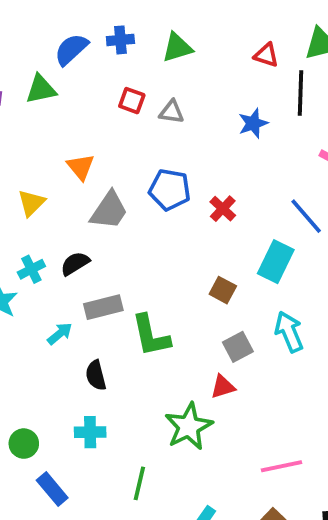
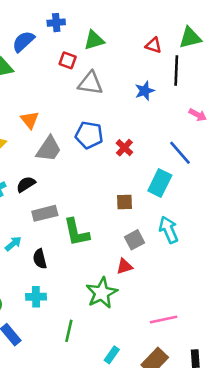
blue cross: (120, 40) -> (56, 23), moved
red square: (132, 101) -> (68, 60), moved
gray triangle: (172, 112) -> (90, 83), size x1.5
brown square: (223, 290) -> (124, 202), turned -30
cyan arrow: (60, 334) -> (13, 244), moved

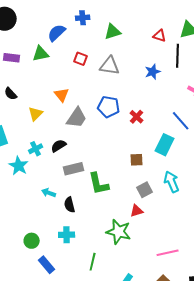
red square: (68, 60) -> (81, 59), moved
cyan arrow: (13, 244) -> (49, 193), turned -120
green star: (102, 293) -> (119, 232), turned -30

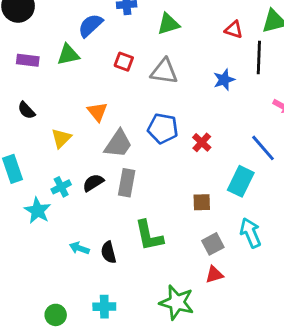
gray rectangle: (74, 169) -> (127, 183), moved, turned -66
black semicircle: (70, 205) -> (109, 252), moved
red triangle: (137, 211) -> (214, 275), moved

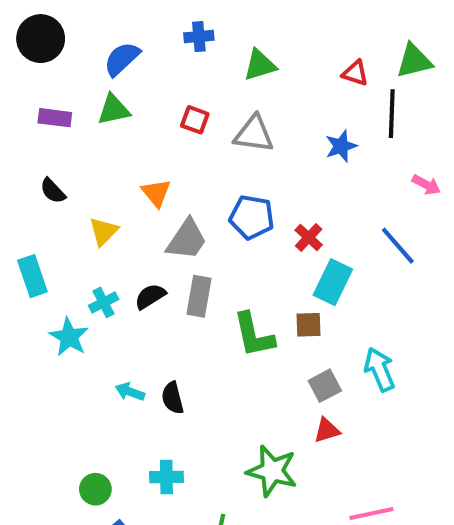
blue semicircle: (90, 25) -> (122, 59), moved
cyan rectangle: (241, 181) -> (333, 282), moved
green L-shape: (149, 236) -> (254, 335), moved

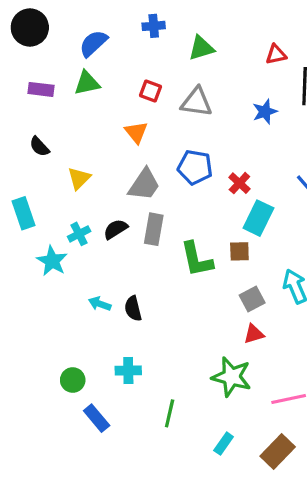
red triangle: (355, 73) -> (276, 54), turned -30
orange triangle: (156, 193) -> (136, 132), moved
green star: (272, 471) -> (231, 377), moved

